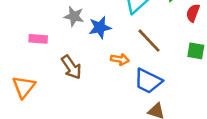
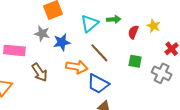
pink rectangle: (38, 39) -> (14, 50), size x1.5
orange arrow: (120, 59) -> (77, 67), size x1.5

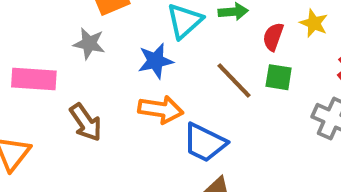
blue star: (62, 42) -> (156, 61), moved
brown line: (99, 53) -> (234, 80), moved
green square: (135, 61) -> (279, 77), moved

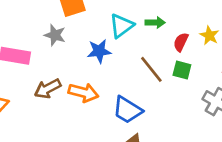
orange arrow: (161, 109) -> (83, 93), moved
brown arrow: (86, 122) -> (48, 89), turned 92

